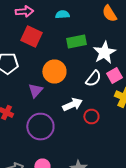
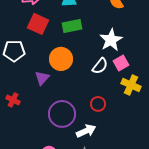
green rectangle: (76, 42) -> (72, 26), moved
white arrow: (72, 104) -> (86, 131), moved
purple circle: (40, 126) -> (62, 114), moved

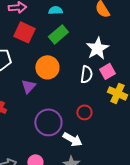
green rectangle: (72, 26) -> (58, 34), turned -30
white semicircle: (100, 66) -> (86, 74), turned -30
white arrow: (86, 131) -> (72, 139), turned 54

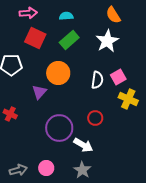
white star: (97, 48) -> (107, 41), moved

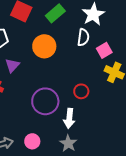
white semicircle: (97, 80) -> (83, 37), moved
purple triangle: (39, 92) -> (12, 65), moved
white arrow: (83, 145) -> (69, 118), turned 66

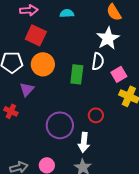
green rectangle: (55, 13) -> (77, 74), moved, turned -42
orange circle: (44, 46) -> (43, 64), moved

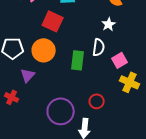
red square: (36, 35) -> (53, 21), moved
white star: (108, 38) -> (109, 24), size x0.6

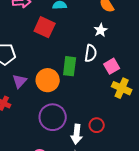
orange circle: (44, 50) -> (48, 80), moved
red circle: (97, 101) -> (97, 125), moved

